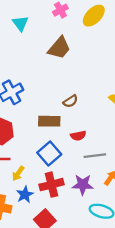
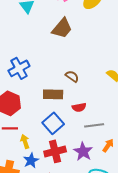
brown semicircle: (70, 101) -> (72, 76), turned -112
yellow arrow: (18, 173) -> (25, 141), turned 128
purple star: (83, 185) -> (83, 151), turned 30

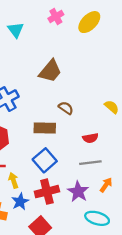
brown trapezoid: (62, 28) -> (50, 71), moved
red semicircle: (79, 107) -> (90, 138), moved

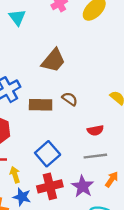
brown rectangle: (45, 128) -> (41, 105), moved
blue star: (20, 202) -> (22, 197), turned -30

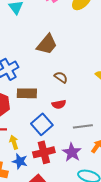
brown rectangle: (41, 105) -> (27, 93), moved
red semicircle: (95, 130) -> (59, 104), moved

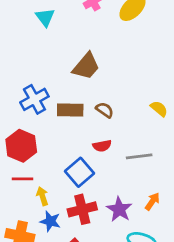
brown rectangle: (27, 93) -> (70, 110), moved
gray line: (83, 126) -> (139, 156), moved

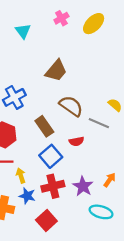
brown rectangle: (70, 110) -> (44, 126), moved, turned 54
brown semicircle: (105, 110) -> (71, 106), size x1.6
red semicircle: (102, 146) -> (76, 141), moved
gray line: (139, 156) -> (99, 123), moved, turned 30

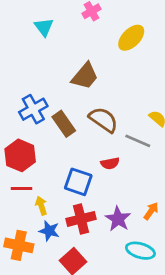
yellow ellipse: (94, 24) -> (131, 38), moved
brown rectangle: (44, 126) -> (64, 124), moved
blue square: (51, 156) -> (78, 182), turned -30

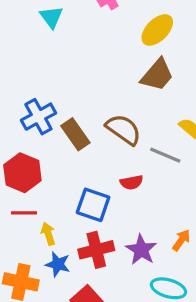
brown trapezoid: (85, 76) -> (157, 75), moved

